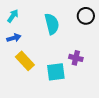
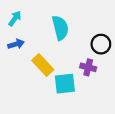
black circle: (86, 16) -> (101, 44), moved
yellow rectangle: (25, 61) -> (43, 65), moved

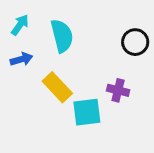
cyan semicircle: (60, 28) -> (62, 36), moved
black circle: (101, 44) -> (135, 42), moved

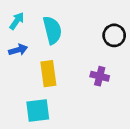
yellow rectangle: (57, 87) -> (48, 74), turned 35
cyan square: (87, 112) -> (38, 110), moved

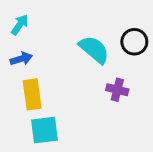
cyan semicircle: (52, 30) -> (94, 49), moved, turned -36
yellow rectangle: (48, 74) -> (32, 94), moved

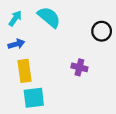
cyan semicircle: (94, 49) -> (49, 17), moved
purple cross: (117, 90) -> (79, 67), moved

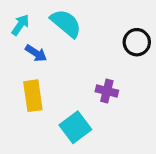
blue arrow: (16, 44) -> (36, 53), moved, turned 49
cyan square: (34, 98) -> (75, 127), moved, turned -30

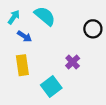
purple cross: (107, 91) -> (73, 62), turned 32

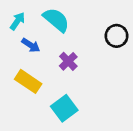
purple cross: (73, 62) -> (68, 61), moved
yellow rectangle: (22, 65) -> (28, 81), turned -48

